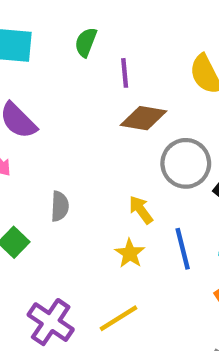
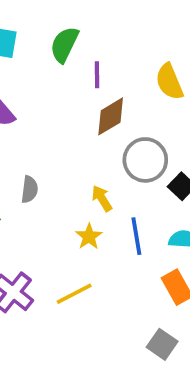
green semicircle: (86, 42) -> (64, 45), size x1.4
brown diamond: (143, 118) -> (111, 116), turned -45

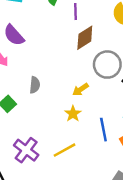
yellow arrow: (102, 198) -> (80, 89), turned -91
blue line: (136, 236) -> (103, 130), moved

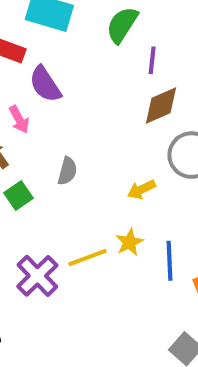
yellow star: (73, 114) -> (129, 242), moved
yellow line: (64, 150) -> (88, 257), moved

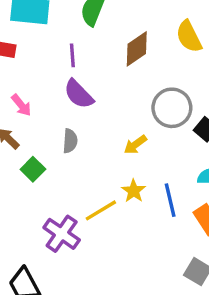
purple line: (152, 60) -> (72, 55), moved
purple semicircle: (45, 84) -> (79, 94), moved
brown diamond: (161, 105) -> (137, 49), moved

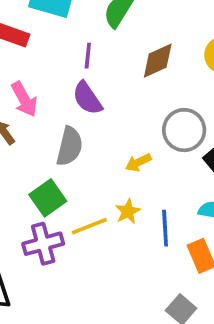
pink arrow: (21, 105) -> (24, 99), size x1.4
gray semicircle: (70, 141) -> (70, 146), size x1.5
green square: (33, 169) -> (48, 198), moved, size x1.4
purple cross: (62, 234) -> (43, 244), turned 30

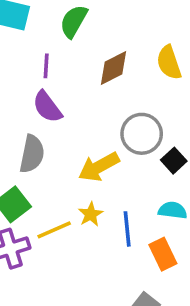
yellow arrow: (138, 162) -> (99, 167), size x1.6

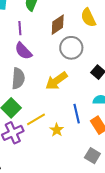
gray circle: (142, 134) -> (71, 48), moved
yellow star: (91, 214) -> (57, 130), moved

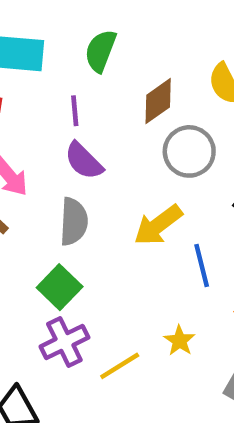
blue line: (77, 114) -> (202, 266), moved
yellow line: (36, 119) -> (120, 366), moved
yellow star: (57, 130) -> (179, 341), moved

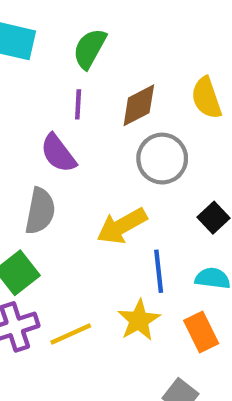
purple line: (75, 111) -> (78, 104), moved
yellow star: (179, 341) -> (139, 320), moved, size x1.4
yellow line: (120, 366) -> (71, 334), moved

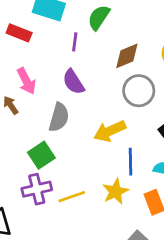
purple line: (78, 104) -> (75, 42), moved

